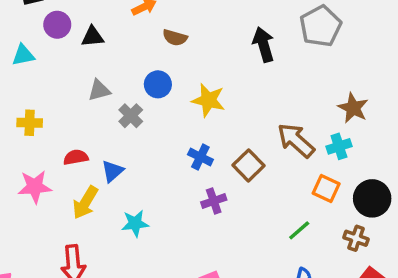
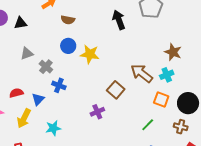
blue circle: (158, 84) -> (68, 46), moved
blue cross: (200, 157) -> (59, 85), moved

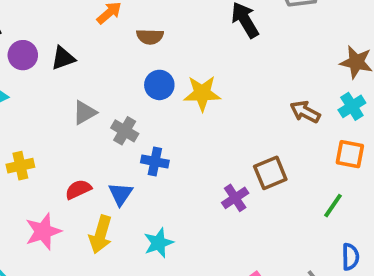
brown arrow: (142, 73) -> (305, 112), size x0.7
brown square: (116, 90) -> (270, 173), moved, turned 36

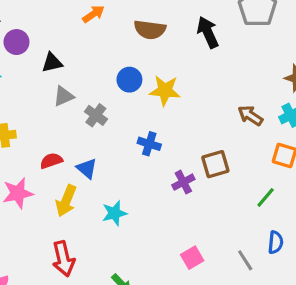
brown semicircle: (150, 37) -> (150, 30), moved, size x1.4
black triangle: (63, 58) -> (52, 63), moved
blue cross: (155, 162) -> (149, 144), moved
blue triangle: (121, 194) -> (87, 168), turned -30

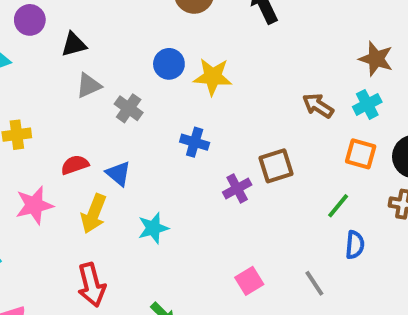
blue semicircle: (276, 242) -> (355, 245), moved

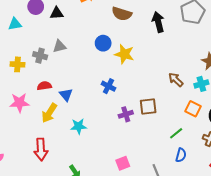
black triangle: (74, 45) -> (57, 13), moved
gray cross: (129, 108) -> (40, 56), moved, turned -32

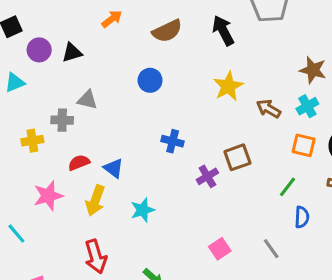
brown semicircle: (122, 14) -> (167, 31), turned -30
gray triangle: (59, 46) -> (87, 100), turned 40
yellow star: (124, 54) -> (228, 86), moved, turned -30

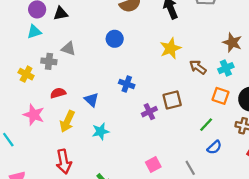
cyan triangle: (15, 83) -> (34, 32), moved
yellow cross: (32, 141) -> (26, 74), turned 32
blue triangle: (114, 168) -> (91, 100), moved
pink star: (48, 196) -> (34, 115), turned 30
blue semicircle: (302, 217) -> (214, 147), turned 40

